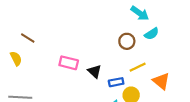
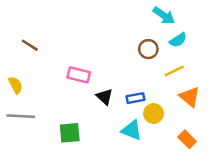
yellow semicircle: (16, 59) -> (16, 85), moved
yellow line: (138, 67) -> (174, 71), moved
black triangle: (95, 71) -> (105, 97), moved

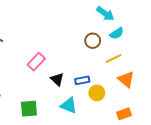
pink rectangle: (79, 75) -> (36, 62), turned -60
cyan triangle: (132, 130) -> (69, 105), moved
orange rectangle: (187, 139) -> (124, 114), turned -64

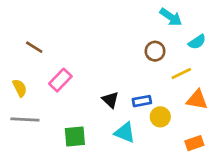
cyan semicircle: (117, 33) -> (197, 42), moved
pink rectangle: (36, 62) -> (60, 80), moved
orange triangle: (126, 79) -> (197, 100), turned -30

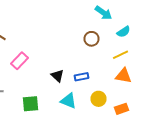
yellow line: (181, 73) -> (120, 55), moved
yellow circle: (160, 117) -> (98, 99), moved

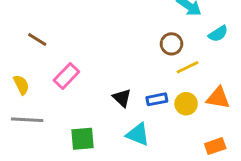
yellow line: (120, 55) -> (188, 67), moved
yellow circle: (98, 99) -> (186, 104), moved

